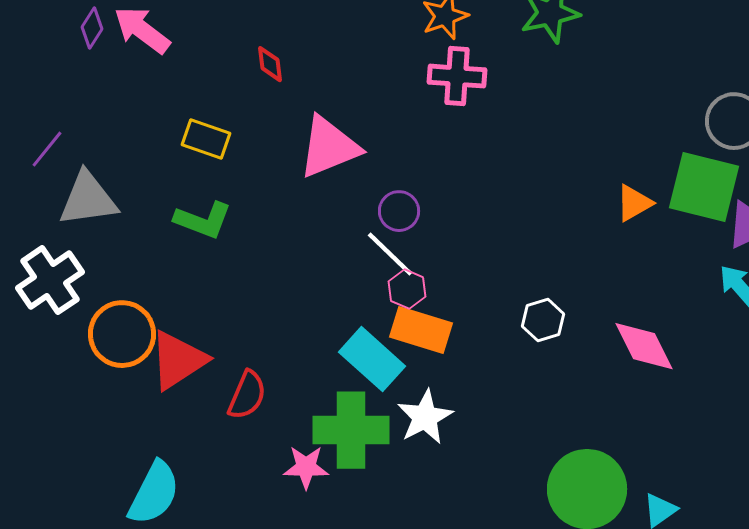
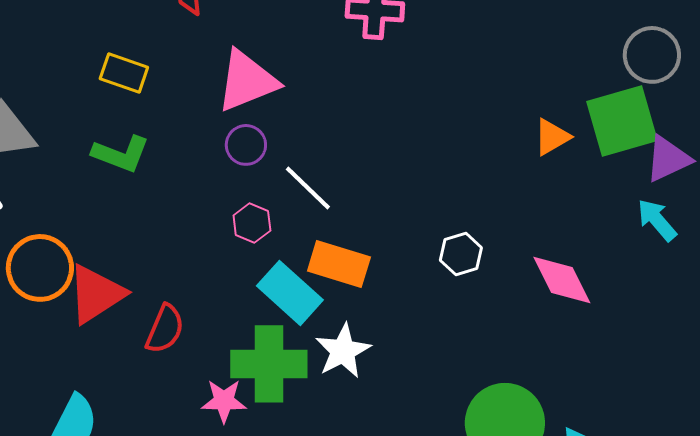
green square: (704, 187) -> (622, 121), turned -30
purple circle: (399, 211) -> (246, 145), moved
pink hexagon: (407, 289) -> (252, 223), moved

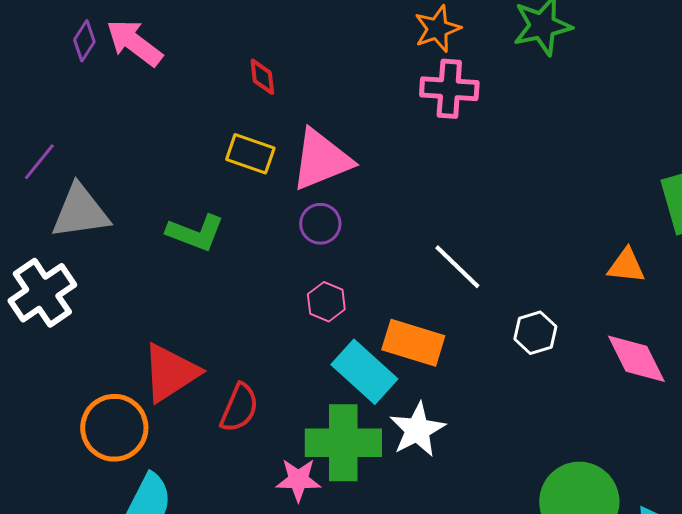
yellow rectangle: (124, 73) -> (250, 154), moved
orange triangle: (552, 137) -> (626, 266), moved, turned 36
white line: (308, 188) -> (457, 267), moved
orange circle: (40, 268) -> (114, 428), moved

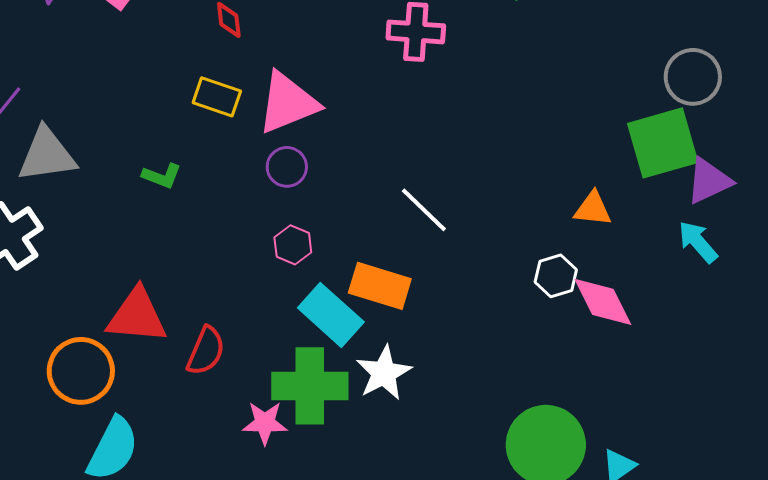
green L-shape: (195, 233) -> (162, 176), size x0.7
white hexagon: (535, 333) -> (556, 276), moved
red triangle: (170, 373) -> (137, 316), turned 38

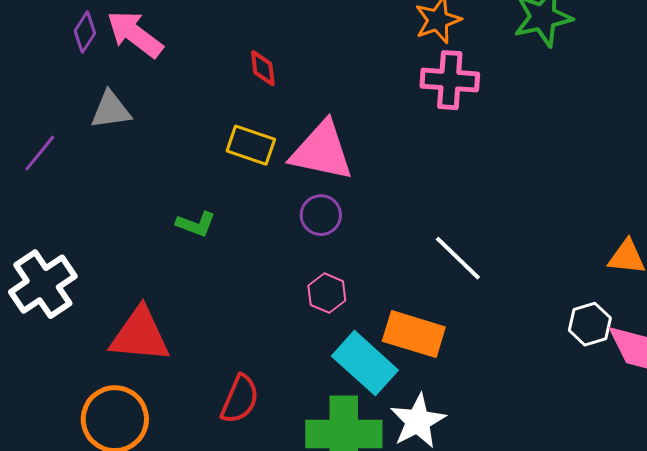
pink triangle: (288, 103) -> (322, 151), turned 34
gray triangle: (47, 155) -> (111, 110), moved, size x0.7
red triangle: (137, 316) -> (140, 335), moved

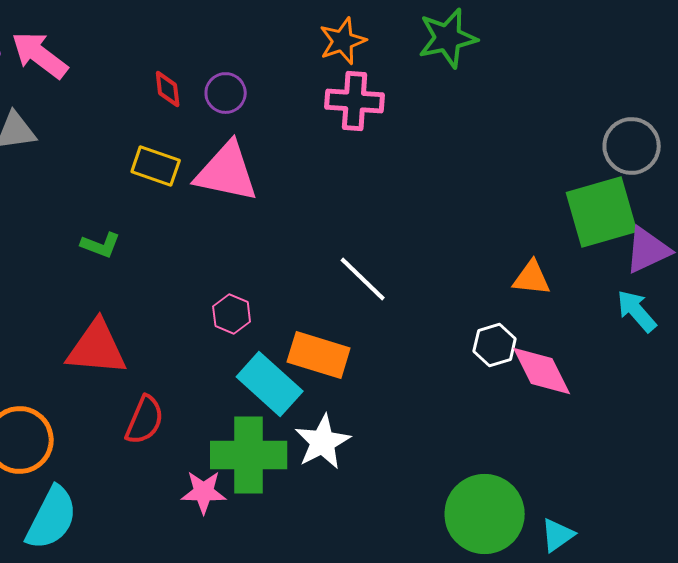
purple circle: (321, 215) -> (226, 93), moved
red triangle: (140, 335) -> (97, 348), moved

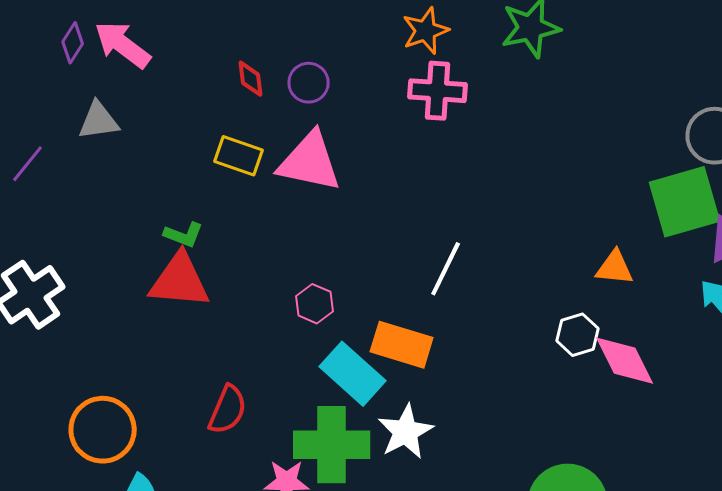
white line: (363, 279) -> (446, 269), turned 72
red triangle: (97, 348) -> (180, 281), moved

